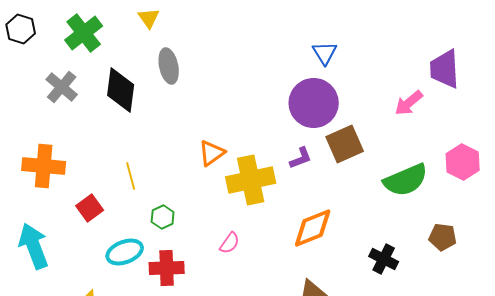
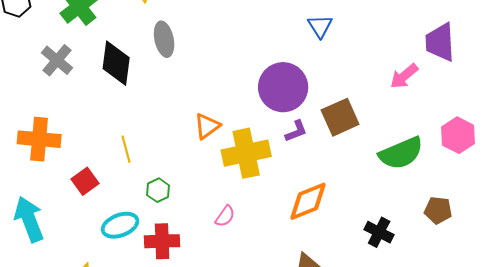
purple circle: (314, 103) -> (283, 87), moved

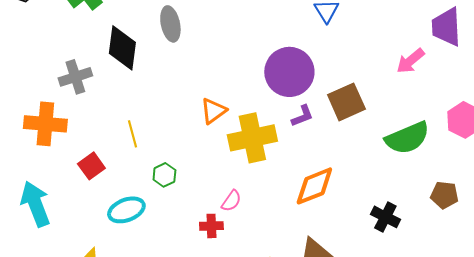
gray cross: (57, 60) -> (75, 77), moved, turned 32
red cross: (162, 241) -> (211, 226), moved, size x0.7

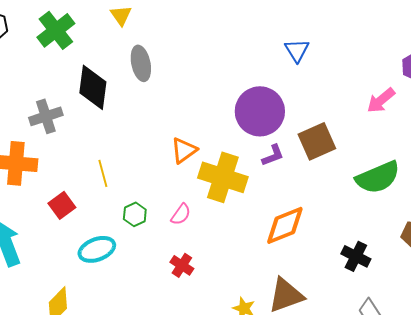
yellow cross: (252, 138) -> (223, 177), turned 30
pink semicircle: (231, 201) -> (181, 214), moved
red cross: (211, 226) -> (182, 265), turned 35

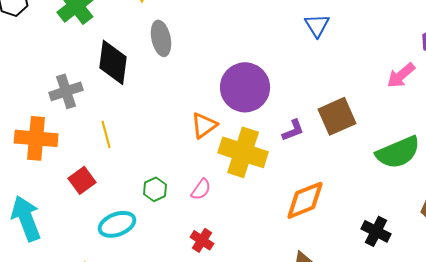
purple circle: (260, 111) -> (245, 87), moved
yellow line: (103, 173) -> (106, 134), moved

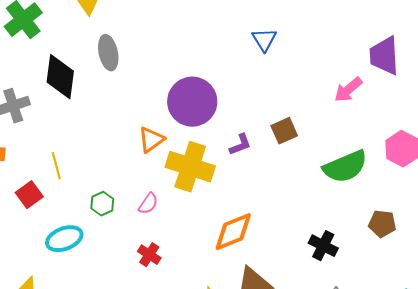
brown square: (337, 116) -> (284, 131), size x0.7
yellow line: (106, 134) -> (56, 166), moved
orange diamond: (305, 200) -> (233, 232), moved

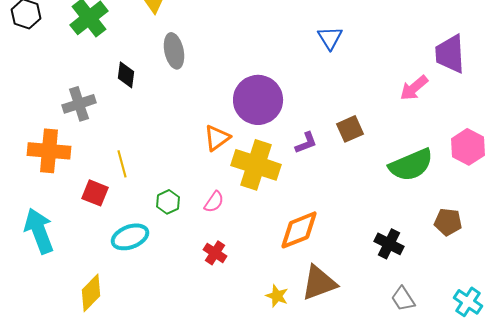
black diamond: (60, 77) -> (126, 75), size x0.6
red square: (29, 195) -> (95, 193), turned -32

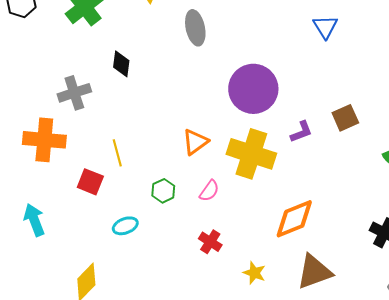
gray ellipse: (174, 51) -> (195, 28), moved
orange triangle: (217, 138) -> (195, 142), moved
cyan arrow: (39, 231) -> (34, 220), size x0.7
cyan ellipse: (130, 237) -> (125, 226), size x0.7
yellow star: (277, 296) -> (254, 273), moved

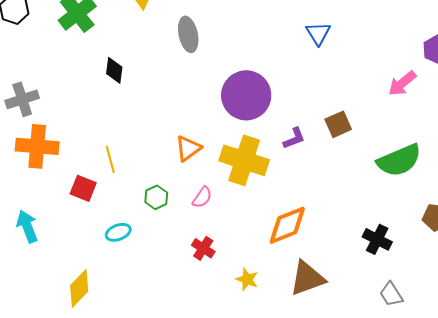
gray cross: (74, 93) -> (22, 99), moved

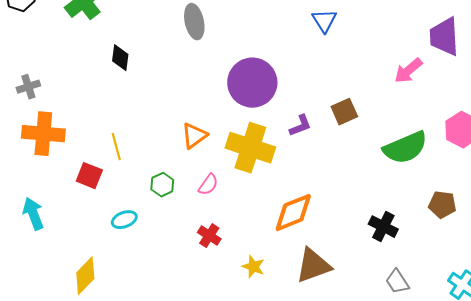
gray cross: (22, 99) -> (28, 87), size x0.7

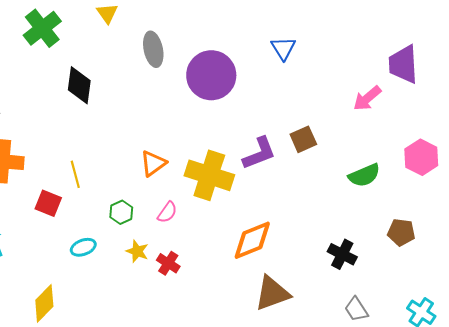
black diamond: (120, 58) -> (79, 85), size x1.4
purple circle: (252, 83) -> (211, 75), moved
purple L-shape: (300, 126) -> (259, 153), size x1.5
green semicircle: (405, 148) -> (364, 175), size x0.7
yellow star: (253, 267) -> (137, 251), moved

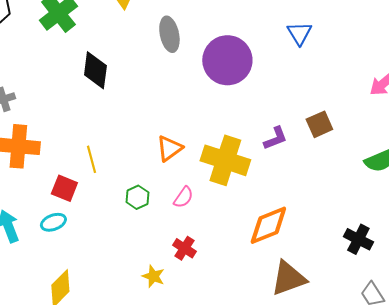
purple L-shape: (259, 153) -> (275, 138), size x0.7
cyan ellipse: (83, 247) -> (53, 222), moved
yellow star: (137, 251) -> (153, 276), moved

